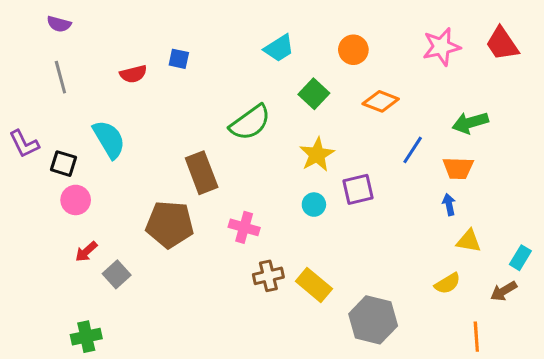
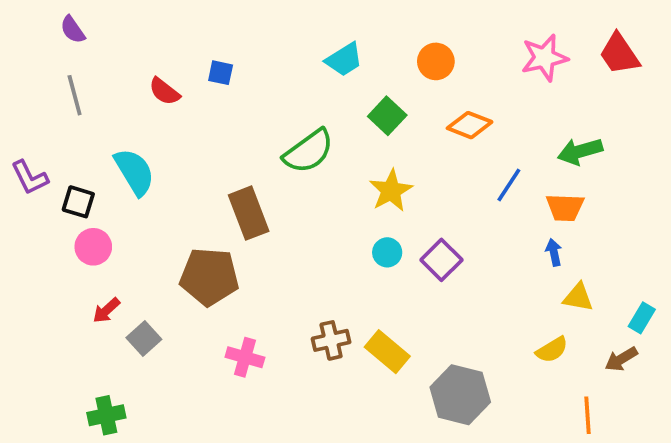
purple semicircle: (59, 24) -> (73, 30), turned 40
red semicircle: (133, 74) -> (164, 91), turned 52
purple square: (358, 189) -> (441, 260), moved, turned -32
pink cross: (244, 227) -> (245, 357), moved

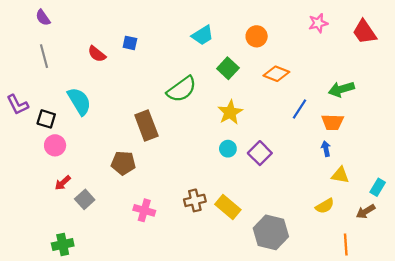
pink star: (544, 58) -> (318, 23), moved, size x0.7
brown pentagon: (209, 277) -> (123, 163), size x0.7

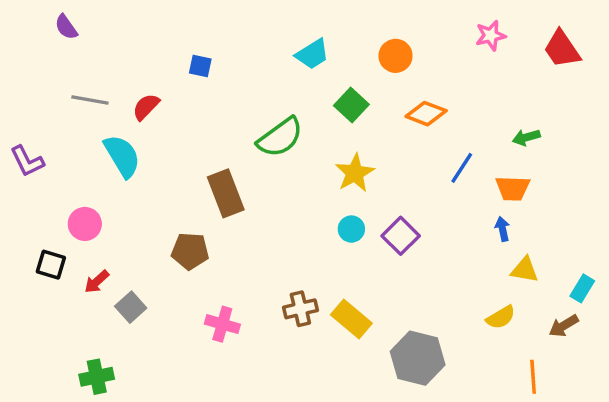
red semicircle: (97, 54) -> (146, 107), moved, turned 96
gray line: (44, 56) -> (90, 100), moved, turned -65
green arrow: (341, 89) -> (526, 137), size x0.7
black square: (46, 119) -> (51, 265), moved

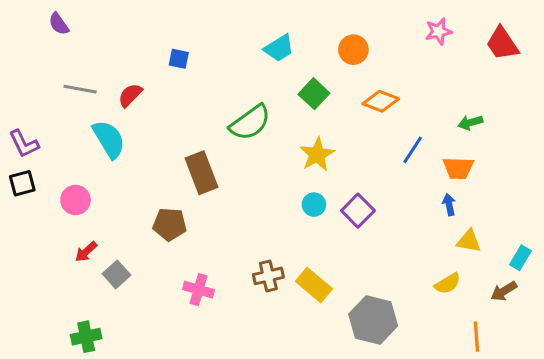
black square: (51, 265) -> (22, 183), moved, turned -32

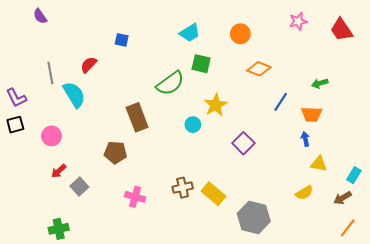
gray line: (80, 89) -> (50, 73), moved, turned 70
green square: (314, 94) -> (201, 64), moved, turned -30
cyan circle: (314, 205) -> (193, 125), moved
orange line: (476, 337) -> (348, 228), moved, turned 42

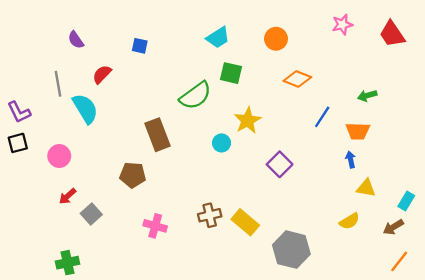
purple semicircle: (40, 16) -> (76, 40), moved

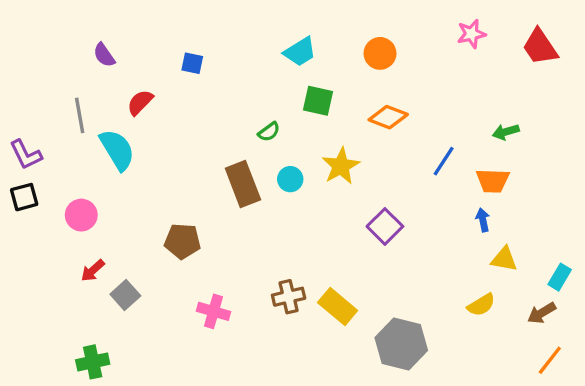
orange diamond: (297, 79) -> (388, 117), moved
green semicircle: (195, 96) -> (269, 132), size x0.5
brown rectangle: (158, 135) -> (243, 184), moved
cyan circle: (222, 143) -> (290, 179), moved

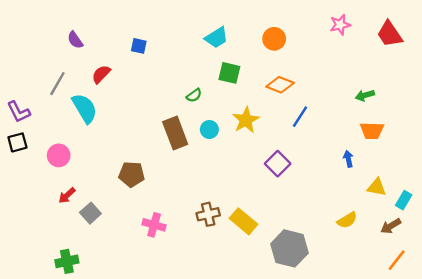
gray line: (80, 115) -> (57, 84), turned 40
blue line: (444, 161) -> (300, 117), moved
orange trapezoid: (493, 181) -> (372, 131), moved
yellow triangle: (504, 259) -> (377, 187), moved

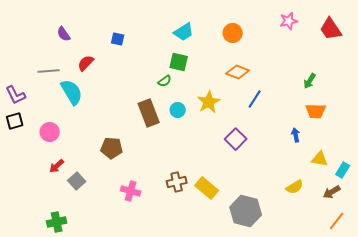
green square: (229, 73) -> (179, 62), moved
gray line: (57, 84) -> (49, 71), turned 55
green arrow: (365, 95) -> (310, 81), turned -42

